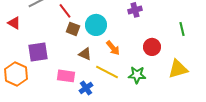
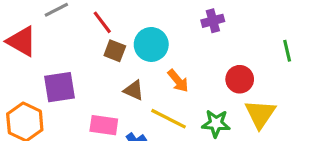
red triangle: (14, 23) -> (22, 41), size x1.5
yellow triangle: (178, 69) -> (260, 114), moved, turned -40

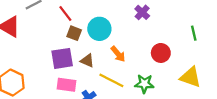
purple cross: (213, 21) -> (142, 12), turned -32
purple square: (60, 87) -> (62, 58), moved
yellow triangle: (260, 114) -> (190, 77), moved, turned -45

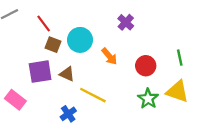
green line: (194, 33) -> (180, 58), moved
orange arrow: (118, 54) -> (109, 56), moved
green star: (144, 84) -> (148, 99), moved, turned 30
pink rectangle: (66, 85) -> (15, 100), moved, turned 30

